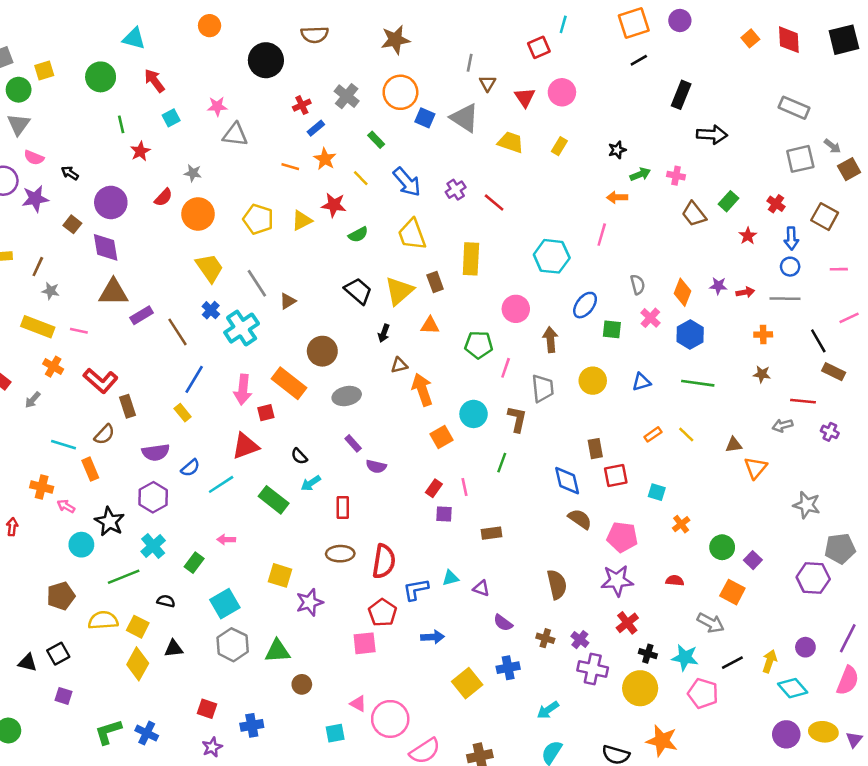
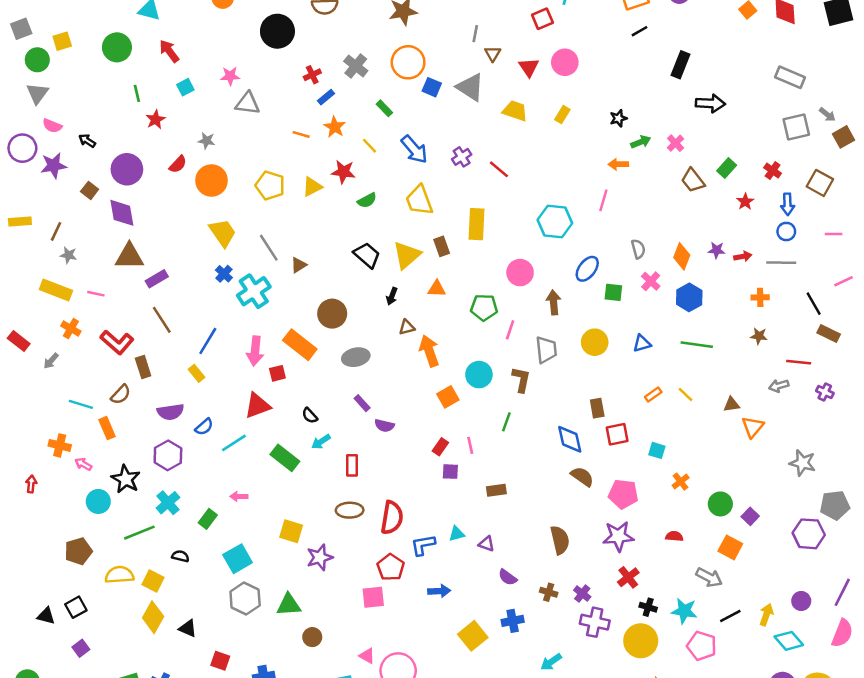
pink cross: (676, 176) -> (676, 143), turned 35
brown line: (177, 332) -> (162, 320), moved
black triangle: (174, 648) -> (188, 628), moved, turned 30
purple square: (63, 696) -> (81, 648), turned 35

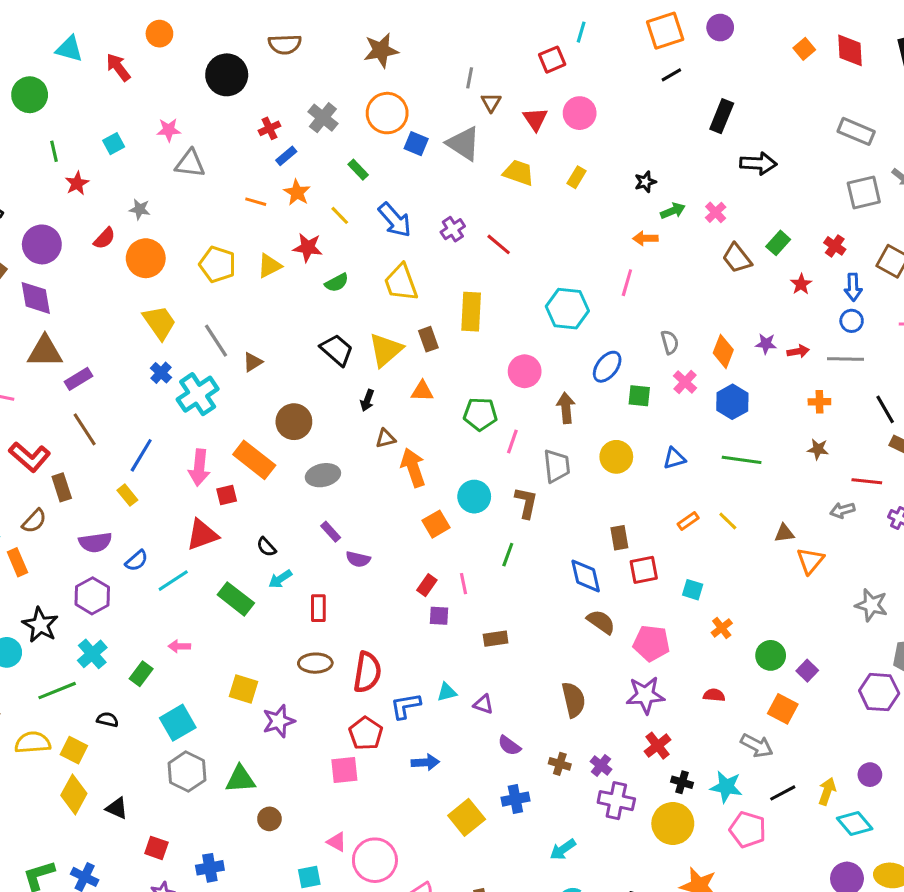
red arrow: (169, 51) -> (118, 67), moved

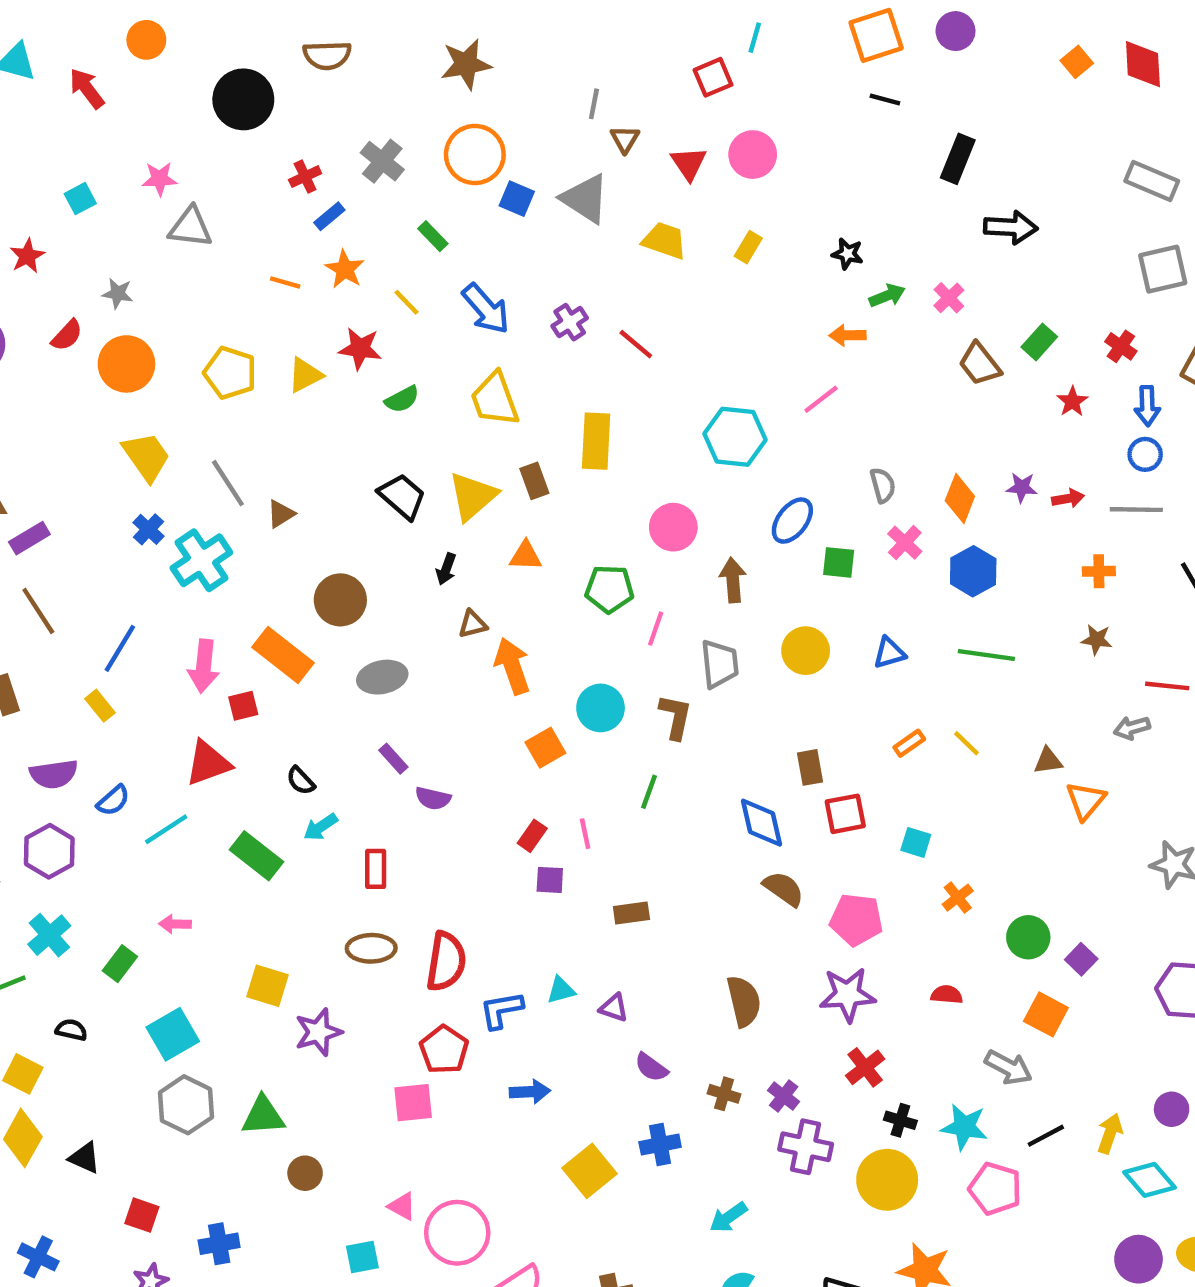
black line: (671, 75) -> (885, 99), turned 45
black star: (645, 182) -> (847, 254), turned 30
pink line: (627, 283) -> (821, 399), turned 36

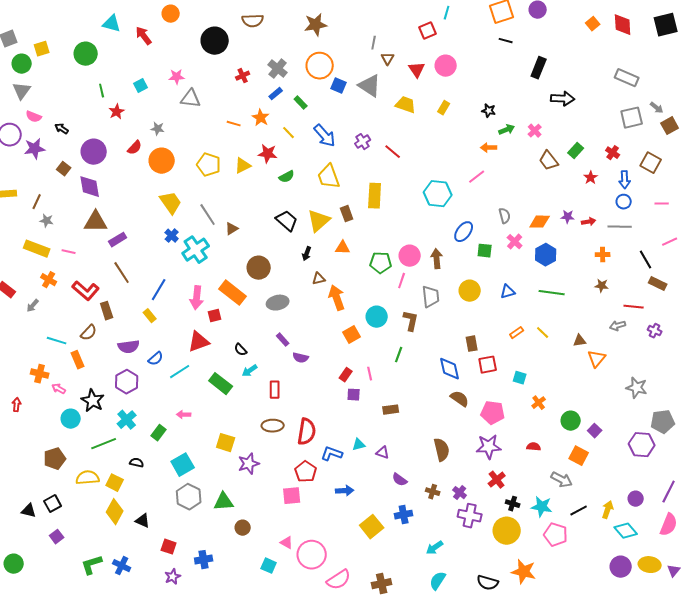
blue rectangle: (329, 216) -> (276, 94), moved
orange diamond: (960, 498) -> (540, 222), turned 70
pink circle: (673, 527) -> (410, 256), moved
blue L-shape: (501, 1010) -> (332, 454), turned 30
cyan square: (362, 1257) -> (269, 566), turned 35

